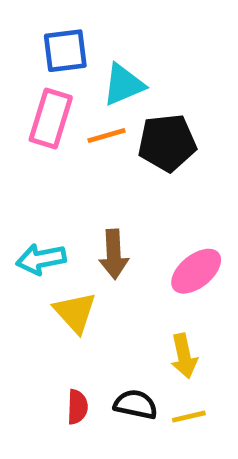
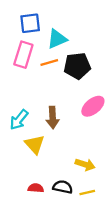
cyan arrow: (41, 259) -> (19, 120), turned -40
pink ellipse: (196, 271) -> (93, 106), moved
yellow arrow: (184, 356) -> (85, 165), turned -60
red semicircle: (77, 407) -> (36, 188), turned -88

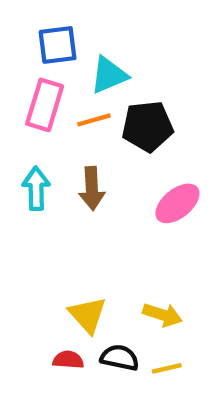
brown arrow: (53, 117) -> (92, 188), moved
cyan arrow: (19, 120) -> (36, 188), moved, turned 140
yellow triangle: (35, 144) -> (88, 315), moved

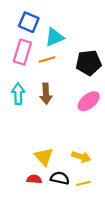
blue square: (58, 45) -> (29, 22), turned 30
black pentagon: (147, 126) -> (89, 63), moved

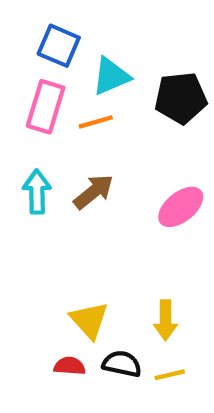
black pentagon: (89, 63) -> (181, 98), moved
brown arrow: (46, 94) -> (94, 192), turned -126
yellow arrow: (81, 157) -> (165, 320), turned 72

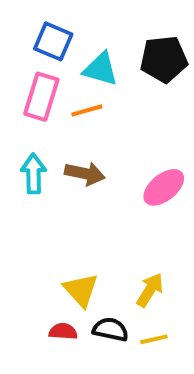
cyan triangle: (111, 76) -> (101, 69), turned 39
black pentagon: (181, 98) -> (164, 59), moved
brown arrow: (94, 192) -> (85, 174), turned 51
yellow arrow: (165, 320) -> (150, 290), turned -148

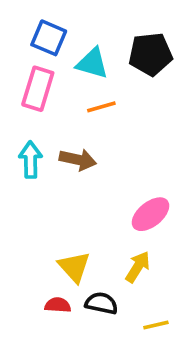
orange line: (87, 110) -> (101, 107), moved
pink ellipse: (164, 187) -> (150, 214), moved
yellow line: (154, 339) -> (156, 325), moved

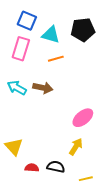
cyan arrow: (31, 160) -> (17, 88), turned -60
yellow triangle: (74, 267) -> (14, 147), moved

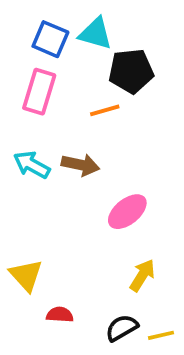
black pentagon: (83, 30) -> (131, 71), moved
cyan triangle: (51, 35) -> (95, 34), moved
pink ellipse: (83, 118) -> (127, 212), moved
black semicircle: (56, 167) -> (122, 328), moved, turned -42

